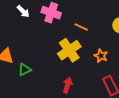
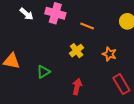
yellow cross: (69, 50) -> (77, 51), size x0.6
green triangle: (25, 70) -> (43, 72), moved

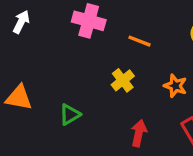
white arrow: (27, 14) -> (21, 22), moved, turned -104
red arrow: (77, 87) -> (139, 133), moved

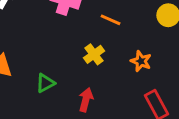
red arrow: (139, 133) -> (86, 100), moved

